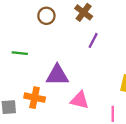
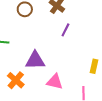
orange cross: (35, 98) -> (16, 80), turned 30

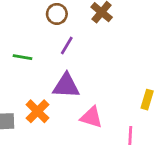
purple line: (65, 30) -> (67, 45), moved

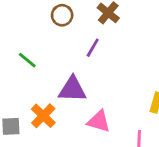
purple line: (67, 45) -> (93, 48), moved
green line: (23, 57) -> (27, 60), turned 30

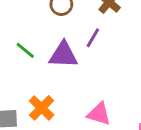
purple triangle: (72, 89) -> (63, 55), moved

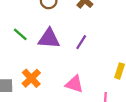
purple line: (93, 38) -> (81, 42), moved

